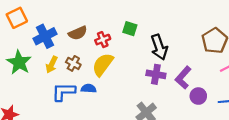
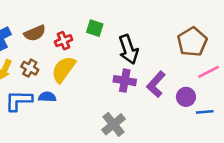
purple circle: (198, 96) -> (186, 97), moved

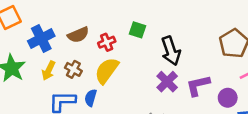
purple cross: (125, 81) -> (167, 82), turned 35
purple L-shape: (156, 84) -> (198, 85), turned 35
blue semicircle: (47, 97) -> (91, 98), turned -77

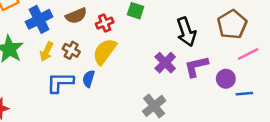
black arrow: (171, 51) -> (186, 32), moved

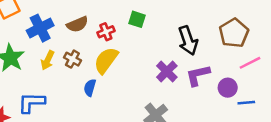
blue L-shape: (60, 82) -> (31, 103), moved

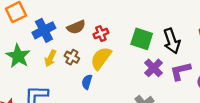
green square: (137, 19) -> (142, 39), moved, size x1.5

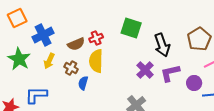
brown semicircle: (76, 27) -> (76, 44), moved
green square: (142, 39) -> (131, 28), moved
brown cross: (72, 57) -> (71, 68), moved
yellow semicircle: (101, 58) -> (96, 61), turned -35

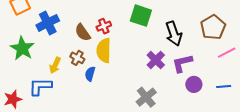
brown semicircle: (76, 44) -> (83, 32), turned 78
yellow arrow: (49, 61) -> (55, 65), moved
purple circle: (194, 83) -> (194, 84), moved

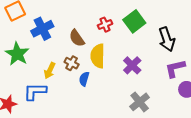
green square: (141, 16) -> (134, 21), turned 35
red cross: (104, 26) -> (105, 25), moved
purple cross: (156, 60) -> (132, 65), moved

